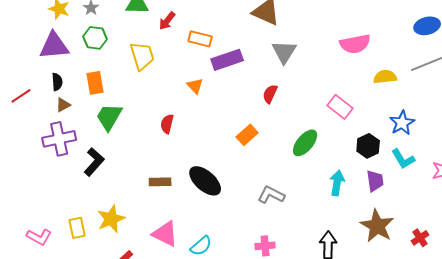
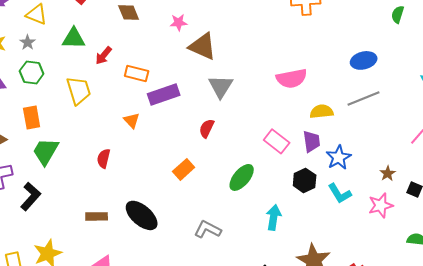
purple trapezoid: (375, 181) -> (312, 141), moved

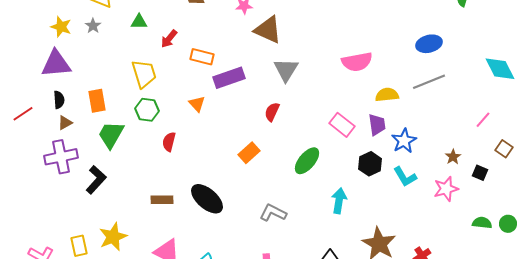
green triangle: (74, 38) -> (139, 22), size x0.7
green hexagon: (32, 72) -> (147, 110), moved

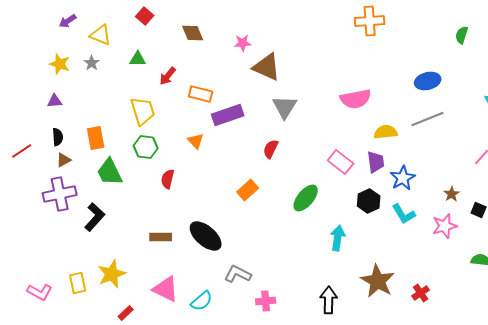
purple triangle: (56, 64) -> (55, 101), size x0.5
green trapezoid: (111, 135) -> (110, 172), turned -56
gray L-shape: (273, 213) -> (238, 274), moved

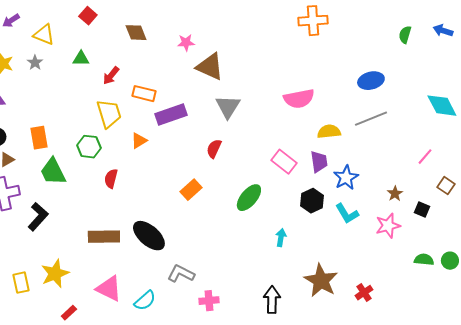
yellow trapezoid: (143, 111) -> (109, 114), moved
orange triangle: (196, 141) -> (139, 141), turned 42
brown rectangle: (161, 237) -> (104, 237), size x1.4
cyan arrow: (338, 238) -> (281, 238), size x0.7

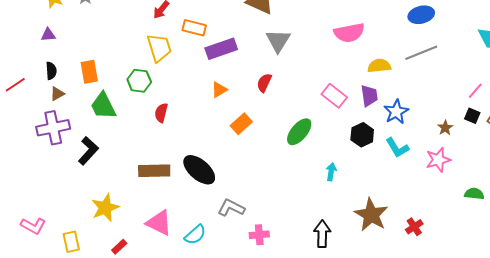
orange triangle: (139, 141) -> (219, 90), moved
black square: (422, 210) -> (472, 116), moved
yellow rectangle: (21, 283) -> (71, 242), moved

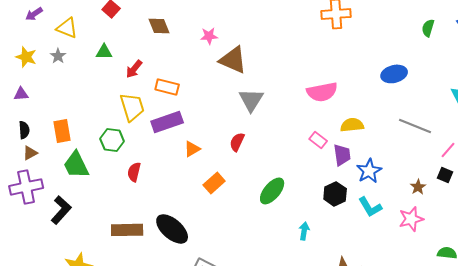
purple rectangle: (221, 49) -> (167, 122), moved
gray line: (421, 53) -> (415, 126), moved, turned 44
pink rectangle: (334, 96) -> (318, 140), moved, size x0.7

